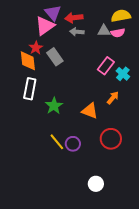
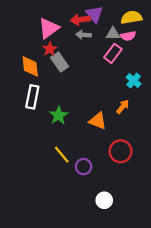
purple triangle: (53, 13) -> (94, 14), moved
red star: (36, 48) -> (50, 49), moved
pink rectangle: (106, 66) -> (113, 53), moved
purple circle: (73, 144) -> (84, 167), moved

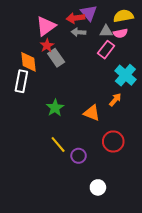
cyan cross: (134, 81) -> (125, 75), size x1.5
white rectangle: (32, 97) -> (21, 81), moved

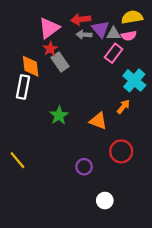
purple triangle: (89, 13) -> (100, 29), moved
yellow line: (58, 145) -> (17, 160), moved

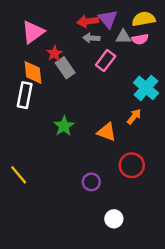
pink triangle: (49, 28) -> (33, 32), moved
purple triangle: (100, 29) -> (108, 19), moved
pink rectangle: (114, 53) -> (106, 61), moved

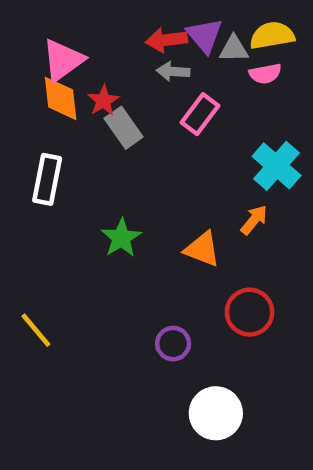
gray triangle: (123, 37) -> (234, 49), moved
orange diamond: (33, 72) -> (61, 98), moved
white circle: (114, 219) -> (216, 413), size x1.5

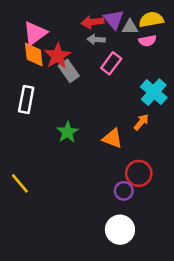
red star: (103, 101) -> (57, 56), size x1.5
purple circle: (173, 344) -> (124, 191), moved

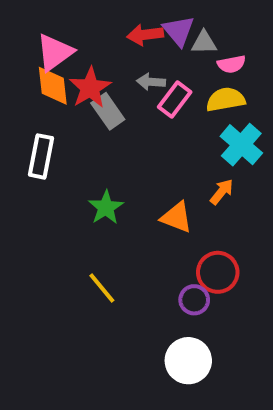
yellow semicircle: (151, 20) -> (226, 99), moved
gray arrow: (96, 40) -> (151, 82), moved
yellow line: (20, 183) -> (102, 288), moved

